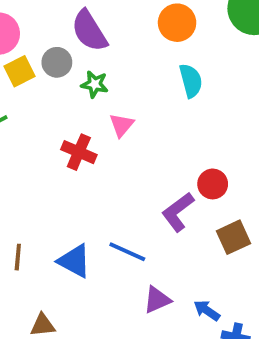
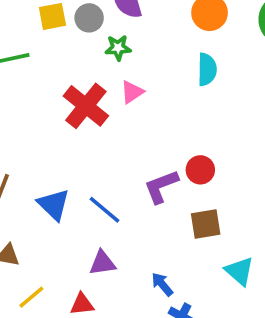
green star: (95, 84) -> (118, 48), turned -30
red cross: (79, 152) -> (86, 106), size x1.4
purple triangle: (157, 300) -> (103, 263), moved

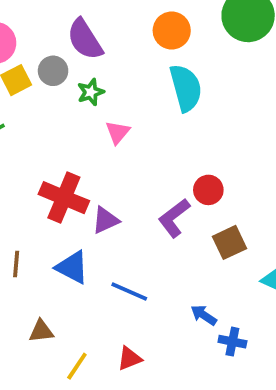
cyan semicircle: (207, 69) -> (186, 88), size x1.4
red cross: (86, 106) -> (64, 198), moved
blue line: (104, 210) -> (129, 291), moved
purple triangle: (103, 263) -> (105, 220), moved

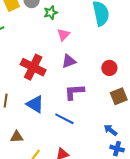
purple L-shape: (174, 218) -> (74, 92), moved, turned 30
purple triangle: (105, 220) -> (69, 61), moved
blue arrow: (204, 315) -> (110, 130), moved

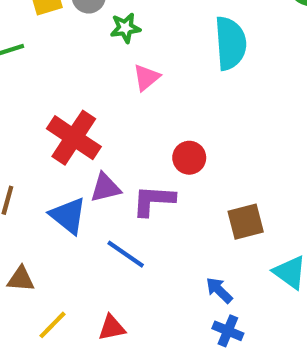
purple triangle: (69, 61) -> (105, 188), moved
red circle: (109, 68) -> (189, 158), moved

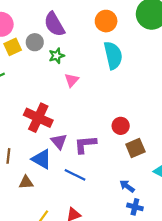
red circle: (189, 158) -> (121, 126), moved
purple triangle: (105, 188) -> (59, 141), turned -48
brown triangle: (21, 279) -> (26, 182), moved

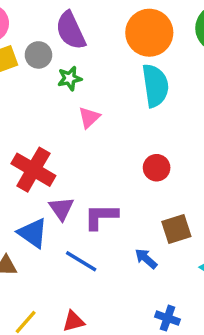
orange circle: (106, 21) -> (149, 33), size x1.4
red circle: (121, 126) -> (157, 168), moved
blue arrow: (127, 186) -> (146, 259), moved

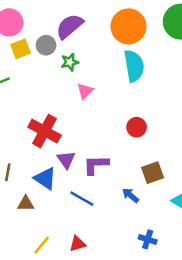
purple semicircle: (71, 30) -> (70, 26), turned 76

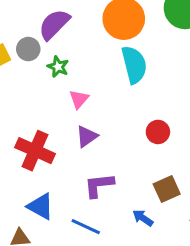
green star: (70, 62) -> (58, 67), turned -30
red circle: (137, 127) -> (158, 132), moved
purple triangle: (66, 160) -> (87, 136), moved, turned 36

